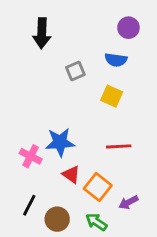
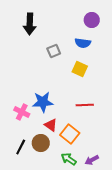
purple arrow: (128, 202) -> (92, 160), moved
brown circle: (57, 219) -> (41, 143), moved

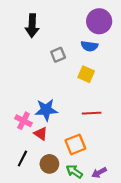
purple circle: (92, 20) -> (99, 21), size x1.5
red triangle: (51, 125) -> (41, 134), moved
orange square: (70, 134) -> (75, 144), turned 30
brown circle: (41, 143) -> (49, 164), moved

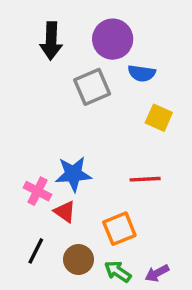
purple circle: (99, 21) -> (113, 39), moved
gray square: (58, 55) -> (92, 87), size x1.5
yellow square: (86, 74) -> (159, 118), moved

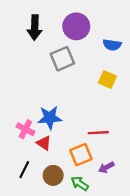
blue semicircle: (142, 73) -> (112, 45), moved
red line: (145, 179) -> (98, 133), moved
purple arrow: (157, 273) -> (106, 167), moved

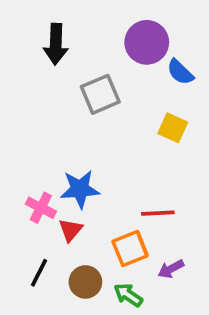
purple circle: (76, 26) -> (147, 42), moved
blue semicircle: (112, 45) -> (180, 72), turned 36
red triangle: (44, 143) -> (71, 230), turned 35

